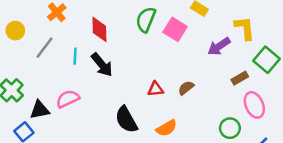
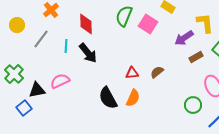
brown rectangle: (240, 78) -> (196, 57), moved
orange semicircle: (167, 128) -> (133, 98), moved, turned -36

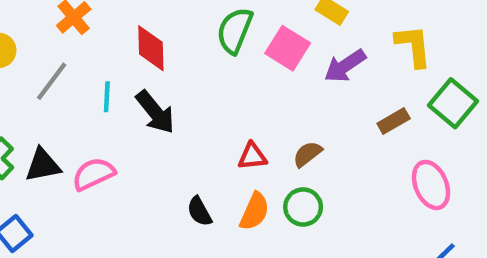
purple arrow: (184, 38) -> (345, 66), moved
black triangle: (37, 90) -> (43, 165), moved
black semicircle: (108, 98) -> (199, 211), size x0.6
green circle: (193, 105) -> (303, 207), moved

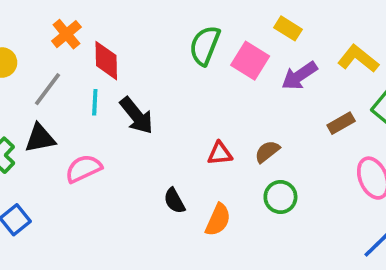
yellow L-shape: (413, 46) -> (358, 59), turned -45
red diamond: (151, 48) -> (106, 61), moved
black triangle: (43, 165) -> (40, 138), moved
green circle: (303, 207) -> (280, 197), moved
orange semicircle: (255, 211) -> (218, 220), moved

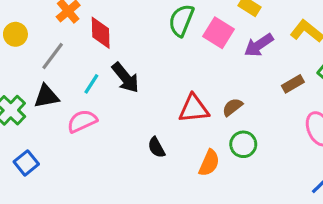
cyan line: (95, 102) -> (91, 84), moved, turned 30
red triangle: (220, 153) -> (194, 109), size x1.5
orange semicircle: (218, 220) -> (209, 163), moved

